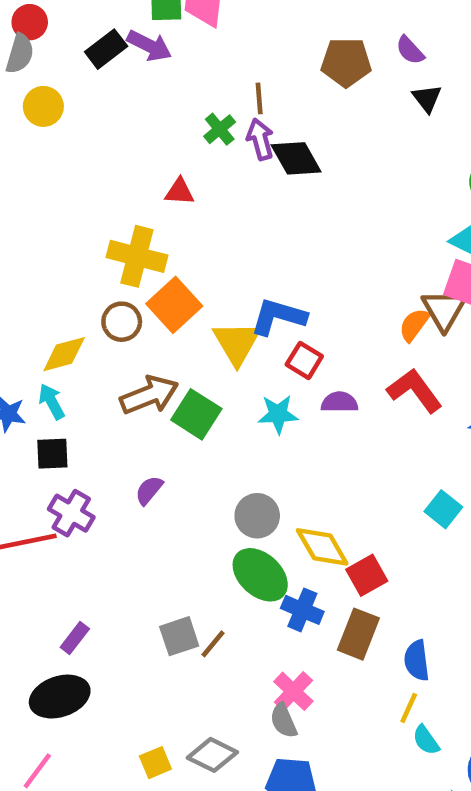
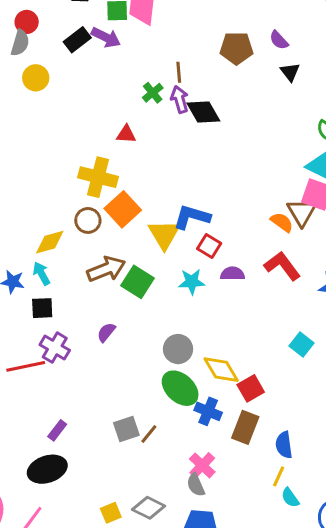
orange semicircle: (414, 325) -> (282, 222), turned 90

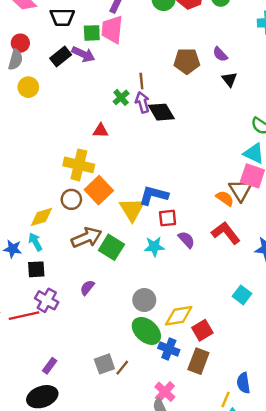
red square: (209, 246) -> (168, 218), turned -36
purple semicircle: (232, 274) -> (186, 240), turned 48
yellow diamond: (221, 370) -> (179, 316), turned -68
blue semicircle: (284, 445) -> (244, 383), moved

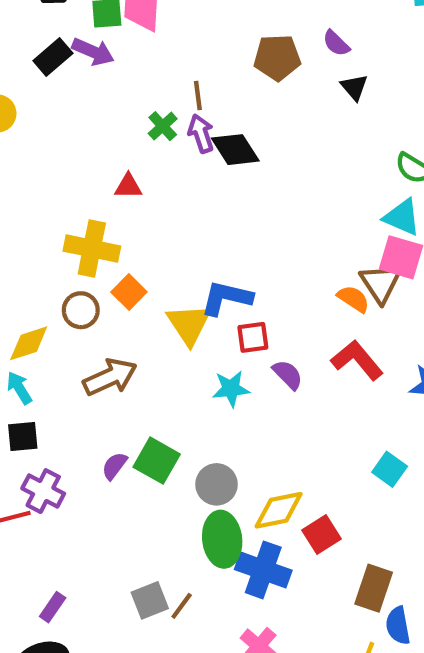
orange square: (99, 190) -> (129, 292), size x0.7
green square: (111, 247) -> (157, 461), moved
green ellipse: (146, 331) -> (222, 539), turned 44
blue cross: (169, 349) -> (263, 570), size x1.4
brown rectangle: (198, 361) -> (374, 588), moved

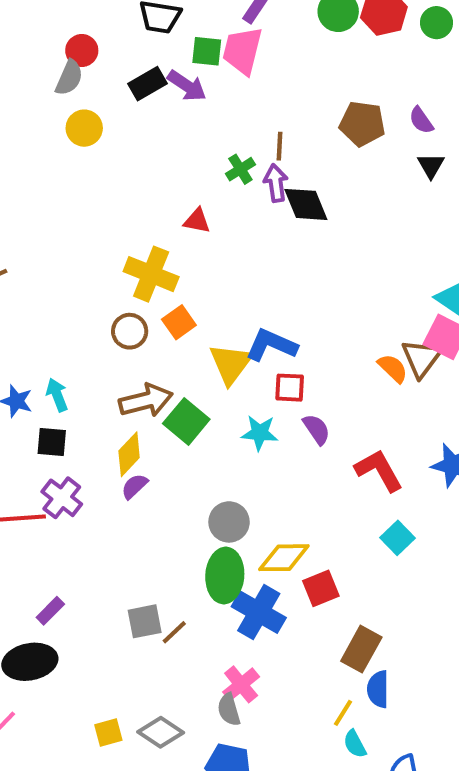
yellow diamond: (29, 343) -> (129, 454), moved, turned -39
red L-shape: (357, 360) -> (379, 470), moved
green square: (157, 461) -> (186, 421), moved

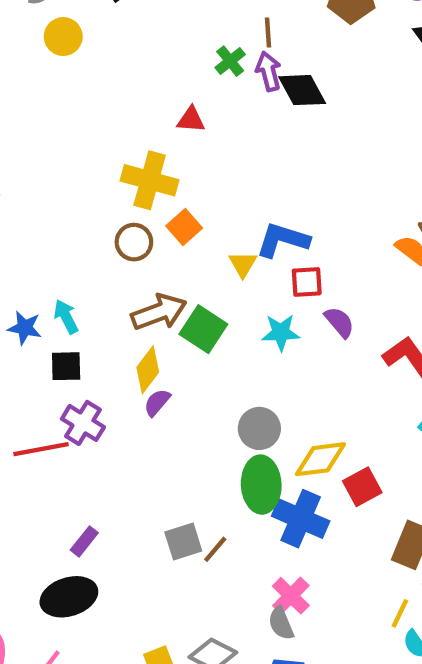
yellow triangle: (231, 364) -> (243, 264), size x0.6

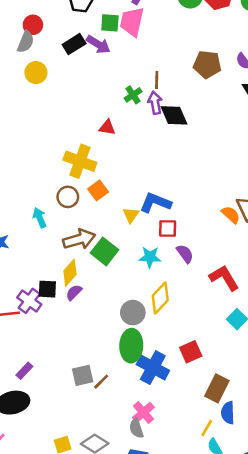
cyan arrow: (66, 317) -> (40, 218), moved
black square: (66, 366) -> (47, 289), moved
yellow diamond: (320, 459) -> (160, 298), moved, turned -44

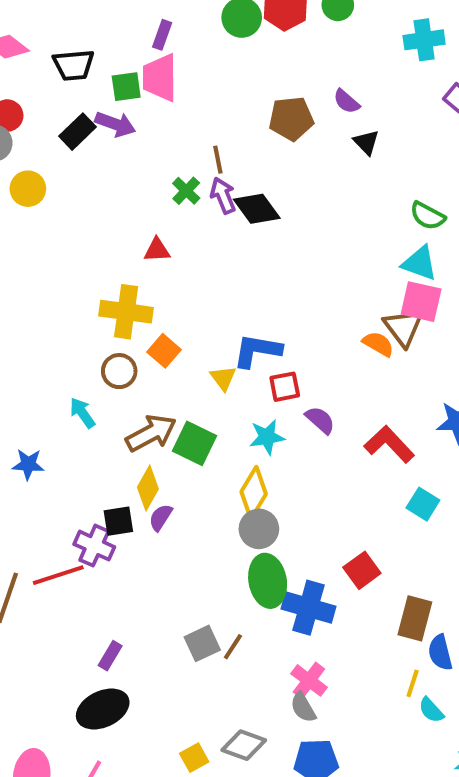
yellow diamond: (160, 298) -> (254, 493), moved

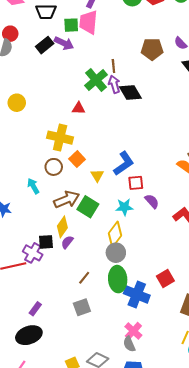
yellow circle: (28, 189) -> (17, 103), moved
green cross: (186, 191) -> (96, 80), size x1.6
blue L-shape: (257, 351) -> (124, 163), turned 130
yellow triangle: (223, 378) -> (97, 175), moved
brown line: (233, 647) -> (84, 278), moved

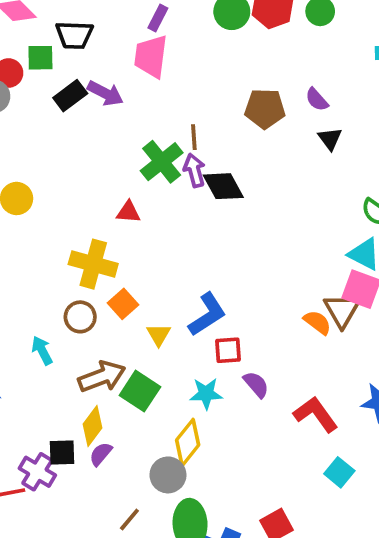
green square: (71, 25) -> (40, 58), moved
gray circle: (116, 253) -> (168, 475), moved

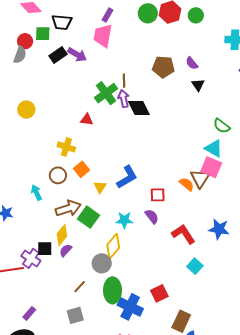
yellow cross: (93, 264) -> (66, 147), size x0.7
red square: (228, 350) -> (158, 195), moved

